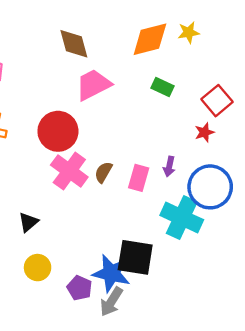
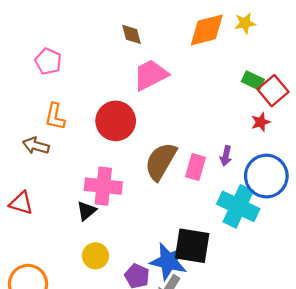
brown diamond: (74, 44) -> (131, 34), size x0.7
green rectangle: (162, 87) -> (253, 80), moved
pink cross: (69, 171) -> (103, 186), moved, turned -30
brown semicircle: (103, 172) -> (161, 161), size x1.8

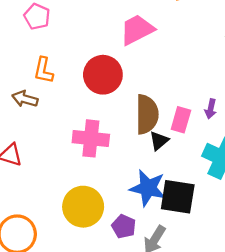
brown semicircle: (161, 161) -> (147, 114), turned 150
black triangle: (86, 211) -> (159, 141), moved
yellow circle: (95, 256) -> (83, 207), size x1.6
blue star: (169, 261) -> (148, 188), moved

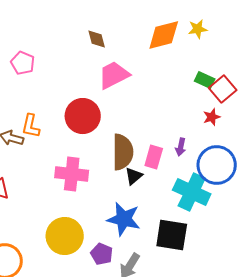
orange L-shape: (44, 70) -> (31, 126), moved
black square: (178, 197) -> (172, 235), moved

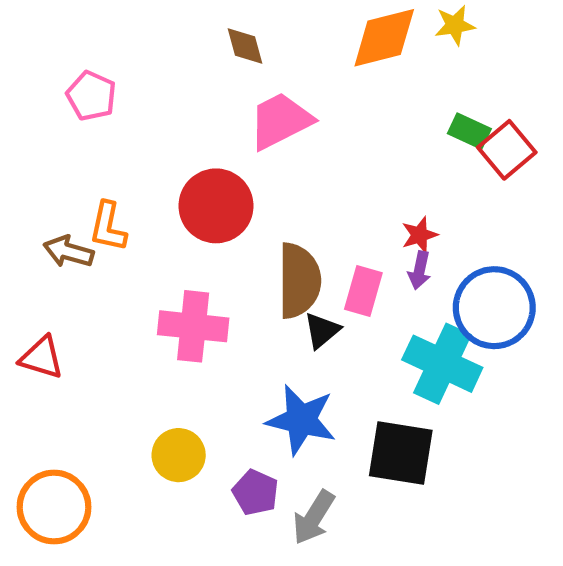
red star: (212, 117) -> (419, 235), moved
yellow circle: (65, 236) -> (179, 455), size x0.7

